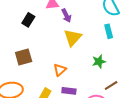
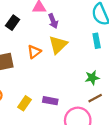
green star: (99, 62) -> (92, 78), moved
orange triangle: (60, 70) -> (34, 52), moved

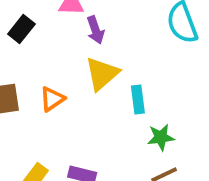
cyan rectangle: (97, 41) -> (138, 99), moved
orange triangle: (34, 52) -> (52, 99), moved

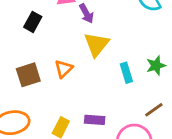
cyan rectangle: (138, 99) -> (126, 73), moved
green star: (161, 137) -> (156, 66), moved

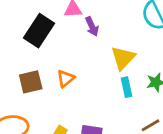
black rectangle: (33, 22) -> (39, 31), size x1.6
yellow triangle: (96, 44) -> (123, 58), moved

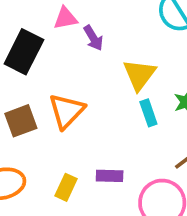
orange triangle: (66, 79) -> (67, 111), size x1.5

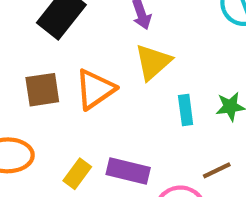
yellow triangle: (139, 75) -> (153, 62), moved
purple rectangle: (110, 176) -> (128, 171), size x1.4

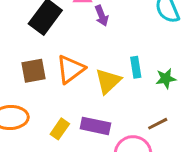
yellow triangle: (153, 62) -> (108, 81), moved
cyan rectangle: (186, 110) -> (136, 67), moved

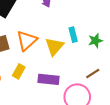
yellow rectangle: (60, 129) -> (19, 71), moved

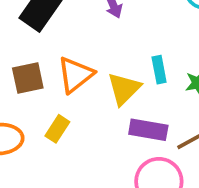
purple rectangle: (48, 79) -> (148, 130), moved

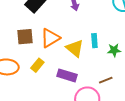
yellow triangle: (124, 89) -> (75, 48), turned -42
purple rectangle: (148, 130) -> (67, 75), moved

